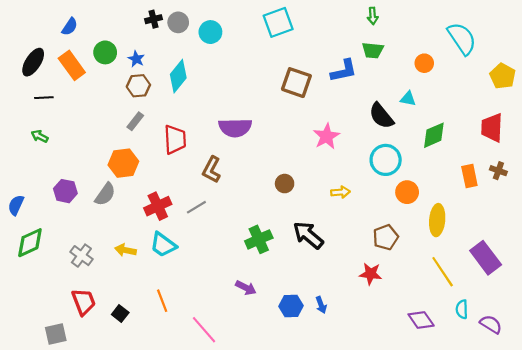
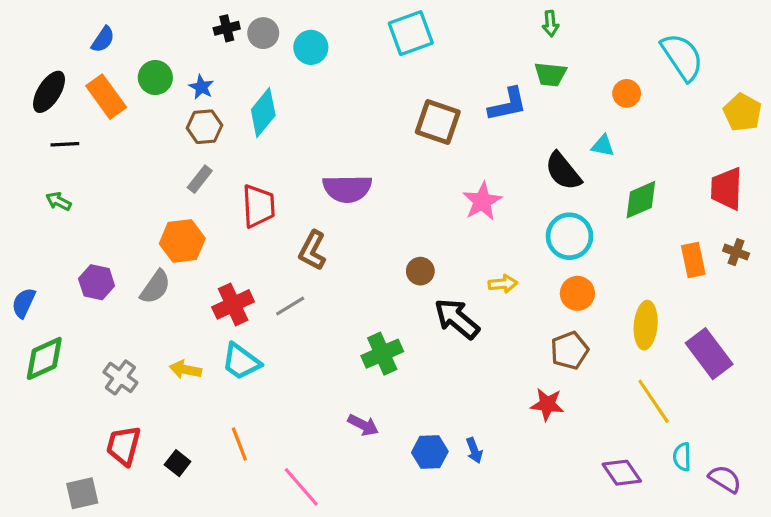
orange circle: (407, 192) -> (577, 293), moved
black arrow: (308, 235) -> (457, 319), moved
purple rectangle: (486, 258) -> (709, 354), moved
red trapezoid: (84, 302) -> (124, 446), turned -144

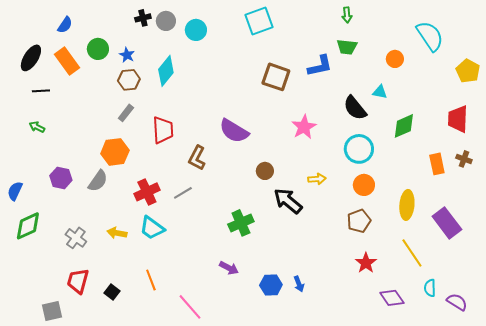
purple semicircle: (347, 189) -> (234, 131), moved, turned 32
red star: (547, 404) -> (366, 263), moved, turned 30

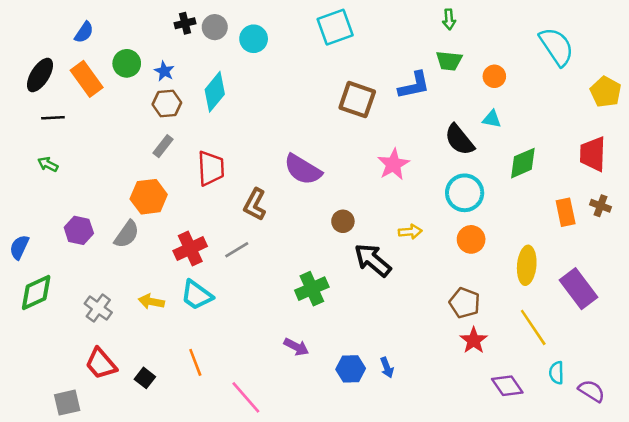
orange circle: (395, 59) -> (494, 76), moved
brown pentagon: (359, 221) -> (465, 303), moved, turned -30
red trapezoid: (78, 281) -> (101, 364), turned -56

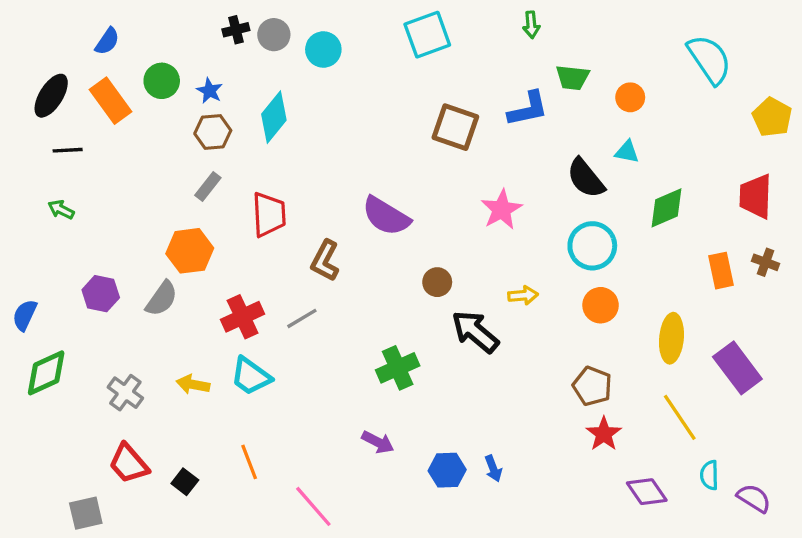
green arrow: (449, 19) -> (531, 25), moved

